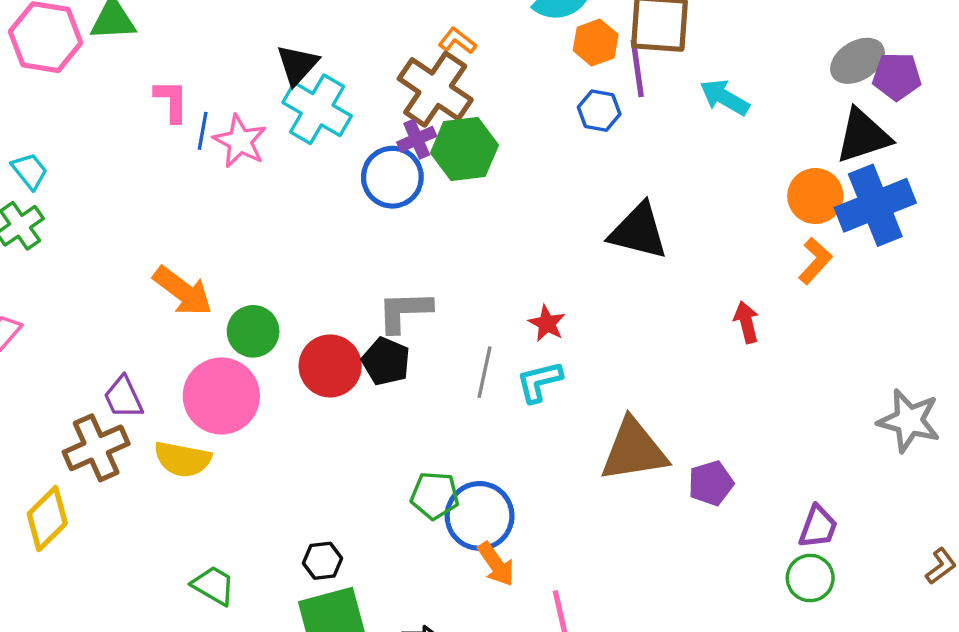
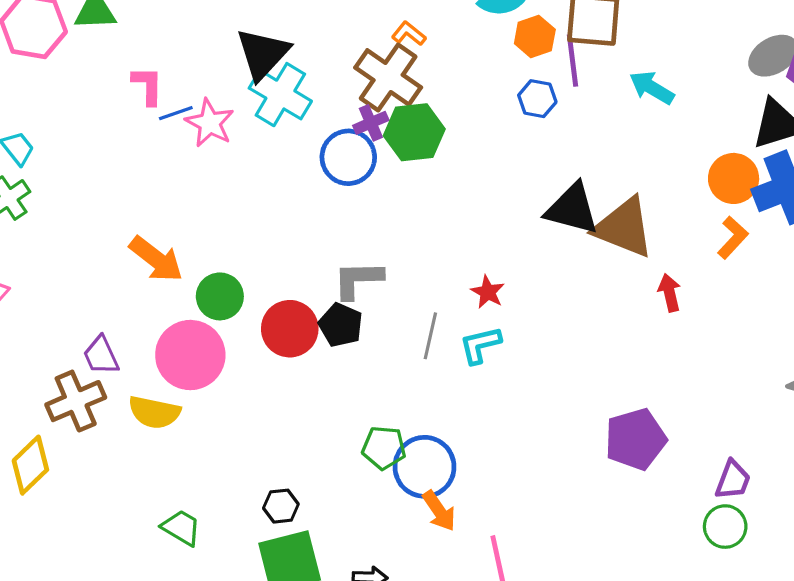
black triangle: (297, 65) -> (263, 54), size x1.4
blue line: (203, 131) -> (176, 113), turned 60
brown triangle: (634, 450) -> (624, 228), moved, turned 30
purple pentagon: (711, 483) -> (636, 439), size x1.5

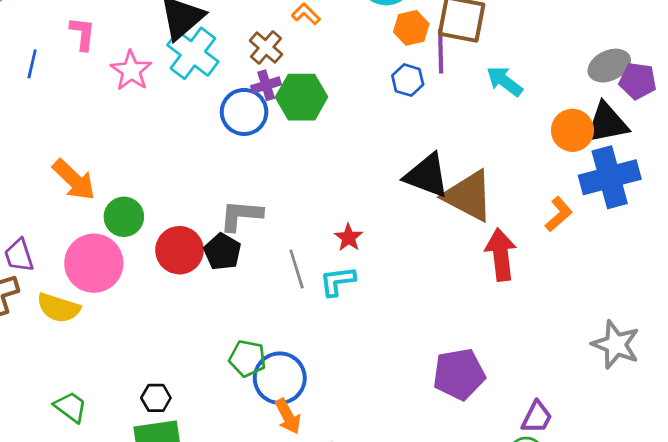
brown cross: (388, 77) -> (266, 48), moved, size x0.6
blue line: (176, 113) -> (32, 64), moved, turned -64
orange circle: (734, 178) -> (572, 130), moved
red arrow: (670, 293) -> (501, 255), size x1.6
gray line: (430, 336) -> (297, 269), turned -36

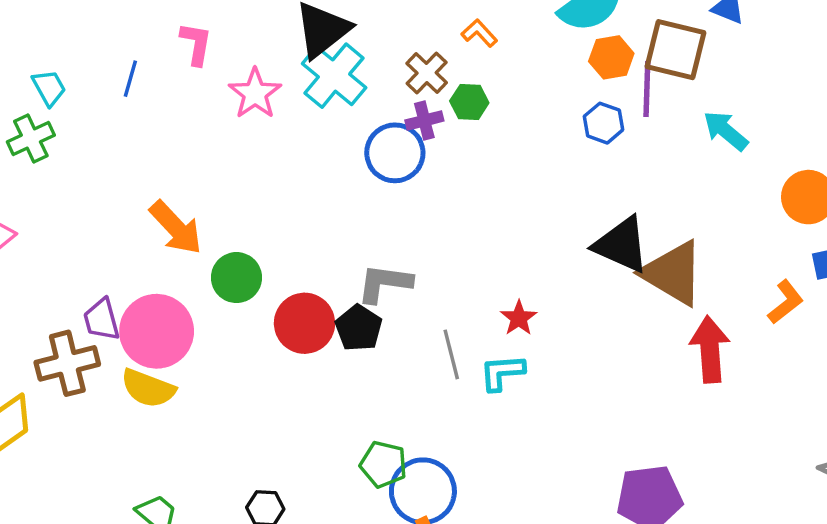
green hexagon: (302, 97) -> (469, 102), moved, size x0.6
pink circle: (94, 263) -> (157, 331), moved

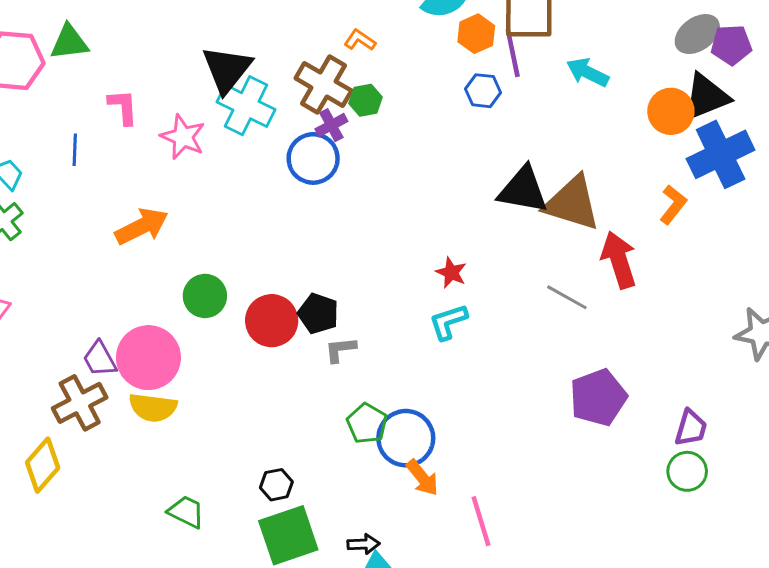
brown cross: (427, 73) -> (324, 85), size x1.5
orange arrow: (176, 228) -> (142, 226), moved, turned -60
gray L-shape: (384, 283) -> (340, 350), moved, size x0.7
gray line: (451, 354) -> (567, 297), moved, turned -33
green pentagon: (383, 464) -> (367, 423), turned 30

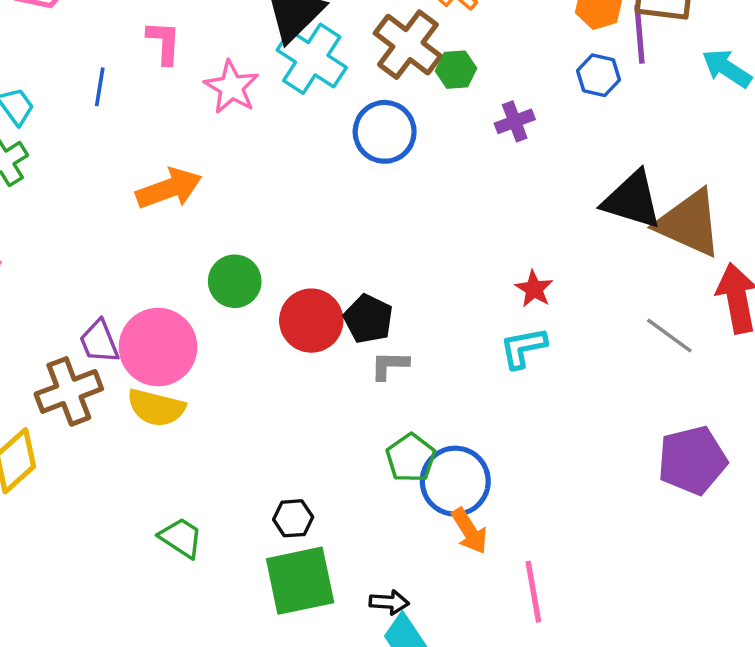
purple cross: (331, 125) -> (515, 121), moved

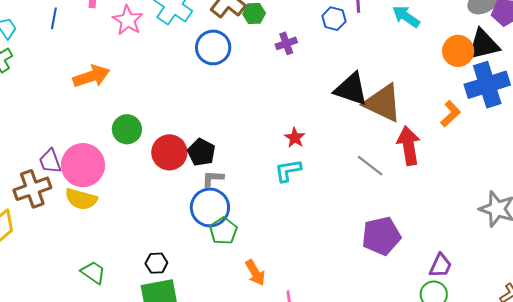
blue circle: (455, 481) -> (210, 207), moved

